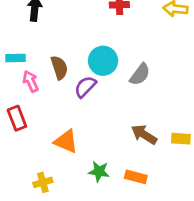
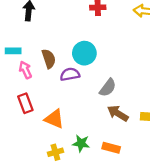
gray semicircle: (140, 74) -> (108, 88), moved
purple semicircle: (85, 87) -> (70, 74), turned 36
red rectangle: (17, 118) -> (25, 103), moved
yellow cross: (43, 182) -> (55, 152), moved

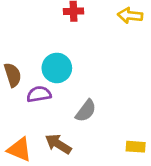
brown arrow: (118, 113) -> (58, 144), moved

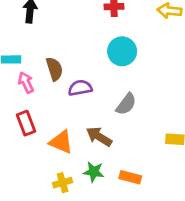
cyan circle: (57, 68) -> (122, 51), moved

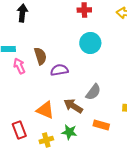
gray semicircle: (126, 104) -> (93, 92), moved
red rectangle: (26, 123) -> (19, 130), moved
orange rectangle: (130, 177) -> (101, 125), moved

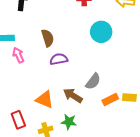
cyan circle: (90, 43) -> (101, 32), moved
brown semicircle: (40, 56) -> (48, 38), moved
orange rectangle: (101, 125) -> (110, 100), moved, turned -42

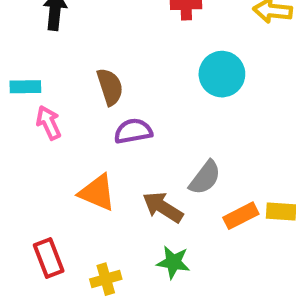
orange triangle: (45, 100) -> (97, 192), moved
green star: (69, 122) -> (173, 262), moved

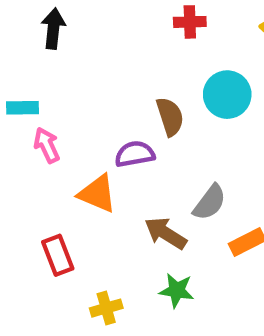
brown semicircle: (110, 87) -> (170, 117), moved
orange triangle: (97, 192) -> (97, 194), moved
red rectangle: (49, 258) -> (58, 255), moved

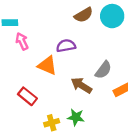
brown semicircle: (170, 117) -> (84, 15), moved, turned 78
red rectangle: (58, 255) -> (27, 96), turned -30
green star: (177, 290) -> (76, 117), moved

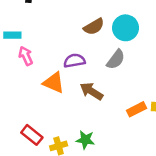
gray semicircle: (103, 70) -> (116, 59), moved
brown arrow: (81, 85) -> (91, 91), moved
red rectangle: (27, 96) -> (32, 135), moved

